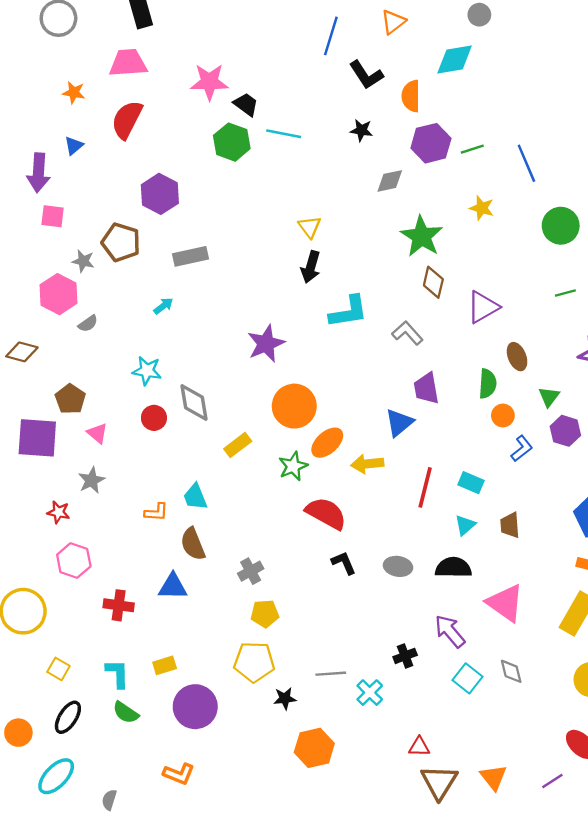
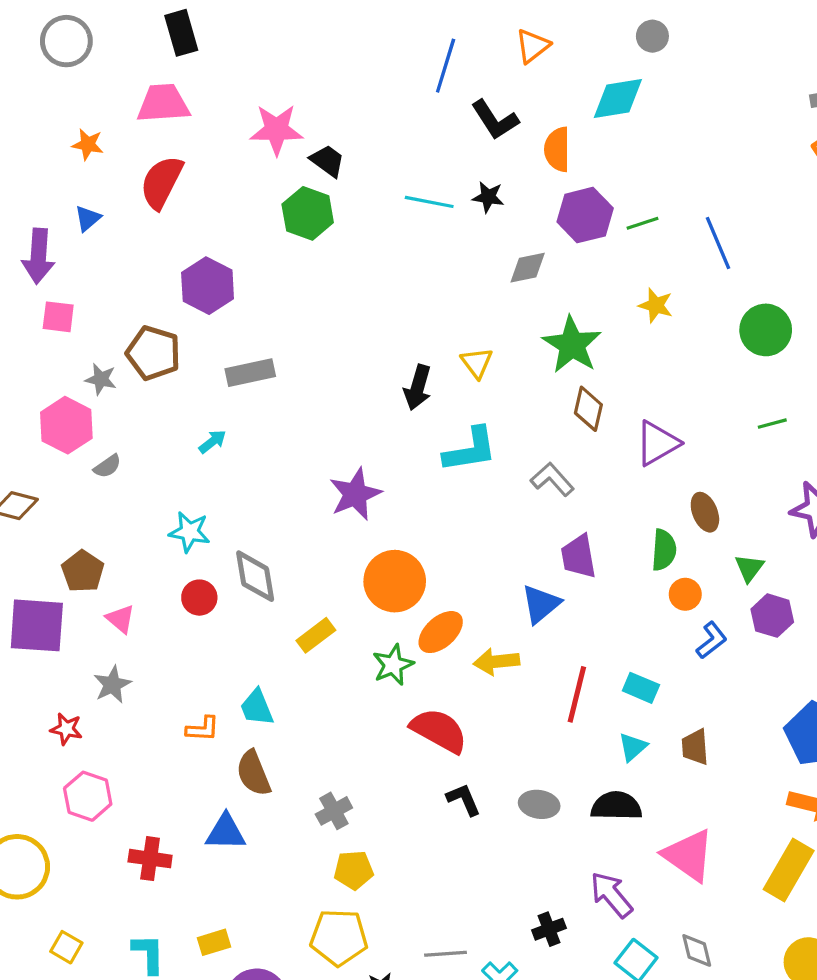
cyan line: (284, 134) -> (429, 202), moved
yellow triangle: (310, 227) -> (477, 363), moved

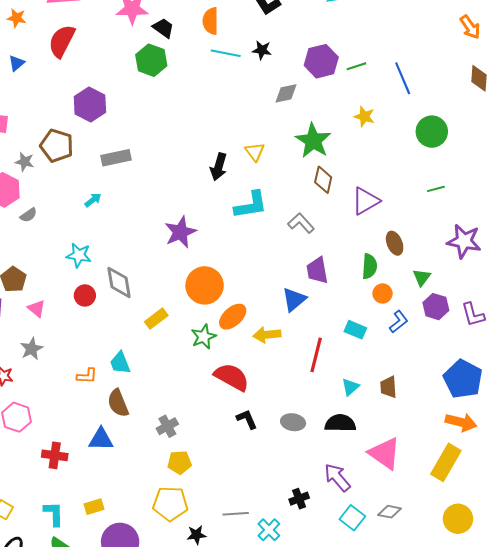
orange semicircle: (557, 149) -> (211, 21), moved
cyan rectangle: (641, 688) -> (355, 330), moved
gray diamond: (697, 950) -> (390, 512), turned -65

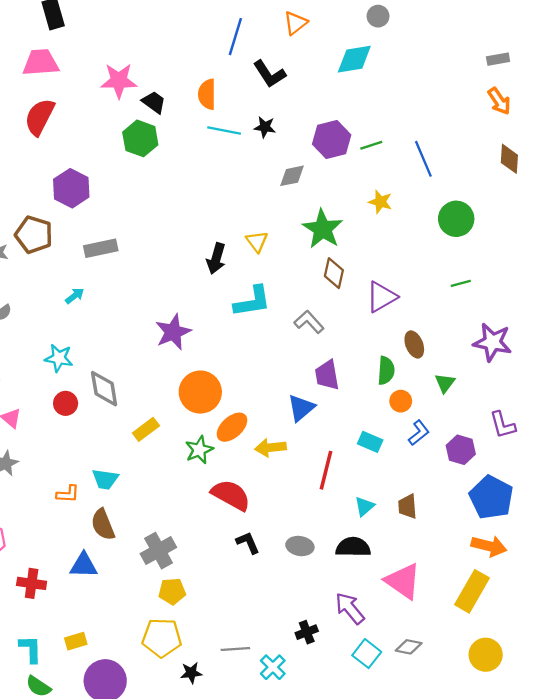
purple hexagon: (436, 307) -> (461, 450), moved
cyan trapezoid: (120, 363) -> (105, 479), turned -60
gray cross: (167, 426) -> (158, 551), size x1.4

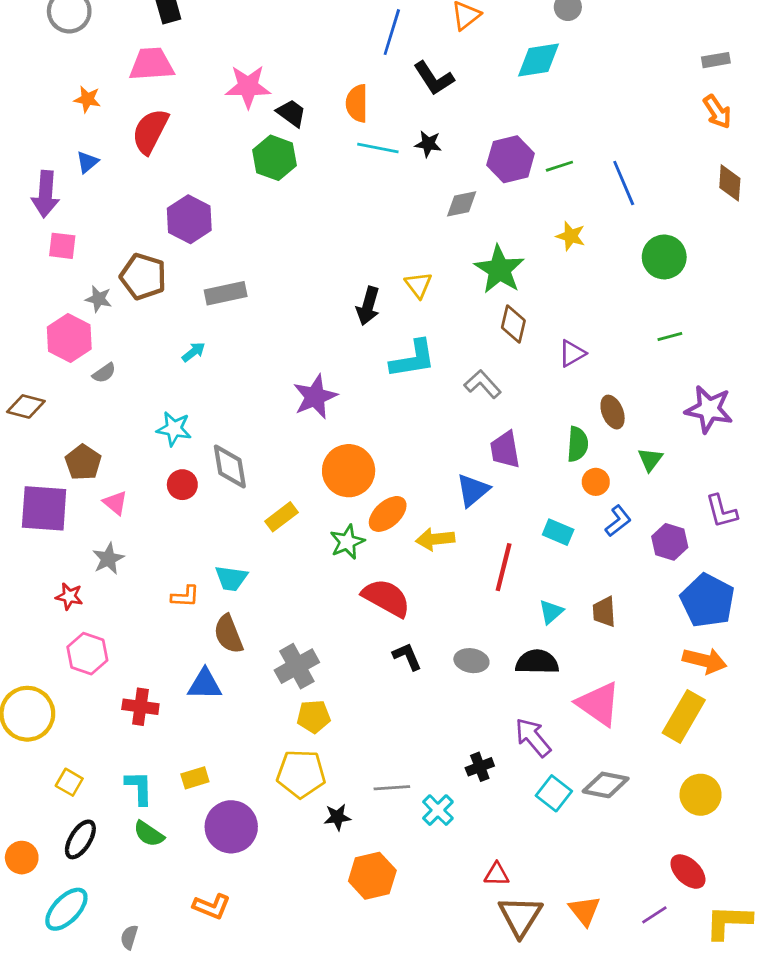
purple triangle: (381, 297) -> (572, 353), size x0.7
gray diamond: (409, 647) -> (606, 785), size x1.4

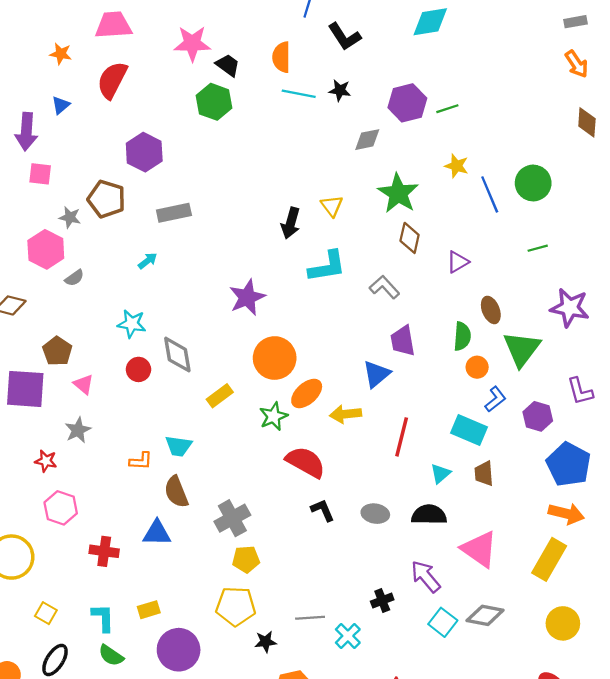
blue line: (624, 183) -> (490, 194), moved
green triangle: (650, 459) -> (522, 349), size x1.8
cyan rectangle: (558, 532) -> (469, 430), moved, size x1.4

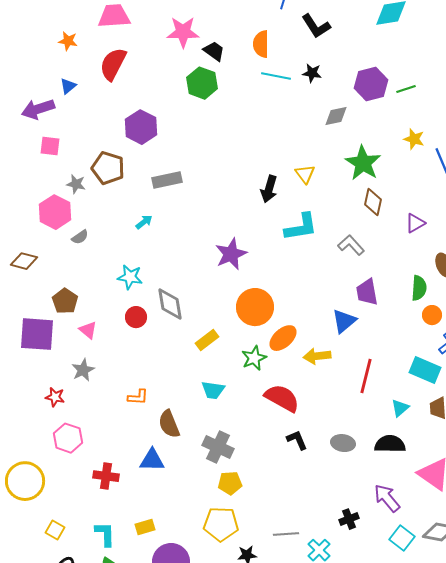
purple arrow: (26, 132) -> (38, 109), turned 68
cyan trapezoid: (179, 446) -> (213, 390), moved
gray cross: (232, 518) -> (218, 447), turned -36

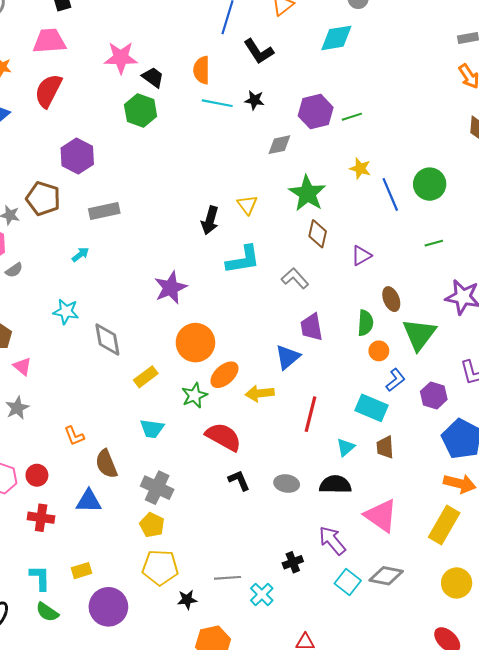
red circle: (136, 317) -> (37, 475), moved
orange L-shape: (138, 397) -> (74, 436), turned 65
yellow pentagon: (230, 483) -> (152, 525), moved, turned 30

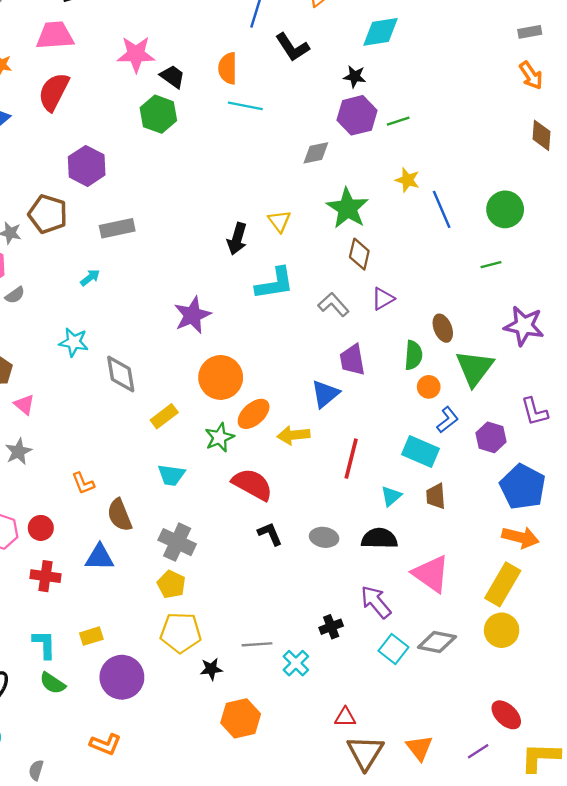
black star: (255, 100) -> (355, 77), moved
green circle: (430, 184) -> (505, 209), moved
purple triangle: (361, 256) -> (383, 299), moved
yellow circle: (457, 583) -> (502, 630), moved

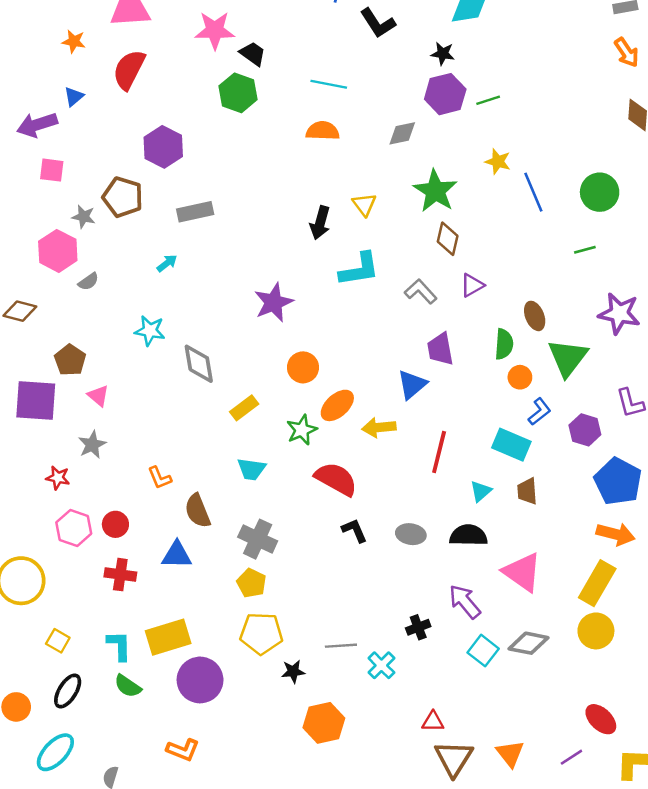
orange semicircle: (228, 68) -> (323, 131), moved, turned 92
orange circle: (221, 377) -> (303, 367), size x0.7
yellow rectangle: (91, 636) -> (168, 637), size x1.8

